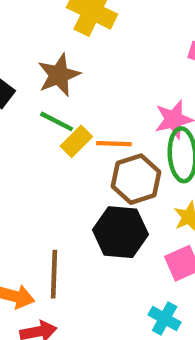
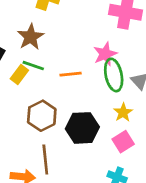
yellow rectangle: (76, 141) -> (19, 75), moved
brown hexagon: (136, 179) -> (42, 116), moved

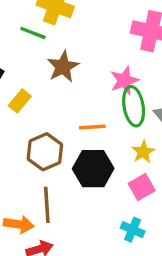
brown star: (31, 37) -> (63, 67), moved
green line: (33, 66) -> (33, 33), moved
orange line: (71, 74) -> (92, 127), moved

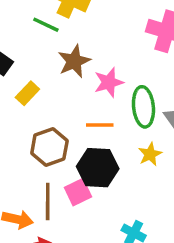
pink star: (124, 80) -> (109, 82), moved
pink square: (142, 187) -> (78, 192), moved

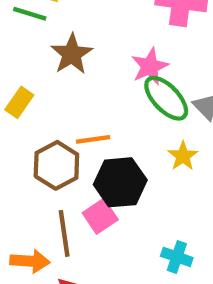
pink star: (109, 82) -> (150, 66), moved
green ellipse: (143, 107) -> (166, 98), turned -30
orange line: (100, 125) -> (93, 139), moved

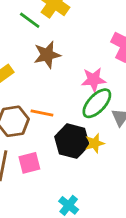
green ellipse: (166, 98) -> (97, 103), turned 68
black hexagon: (120, 182) -> (72, 141), moved

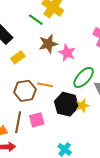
pink star: (94, 80) -> (67, 53), moved, turned 30

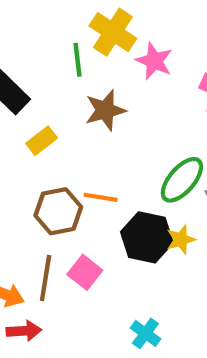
green line: (36, 20) -> (77, 60), turned 49
pink star: (67, 53) -> (154, 61), moved
pink square: (37, 120) -> (85, 272), turned -35

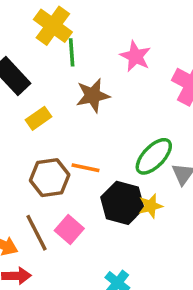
yellow cross: (113, 32) -> (53, 26), moved
brown line: (46, 278) -> (36, 233), turned -39

